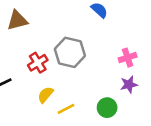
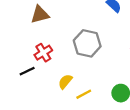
red cross: (38, 63) -> (43, 53), moved

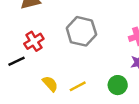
yellow semicircle: (65, 82) -> (50, 84), moved, turned 98

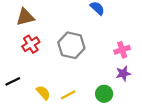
red cross: (34, 41) -> (31, 44), moved
black line: (16, 61) -> (13, 81), moved

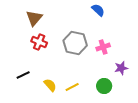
brown triangle: (25, 17) -> (34, 18), turned -36
red cross: (31, 44) -> (39, 42), turned -35
pink cross: (122, 50) -> (103, 47), moved

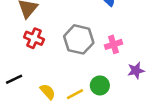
green circle: (104, 86) -> (100, 85), moved

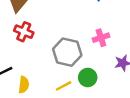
gray hexagon: (79, 39) -> (67, 52), moved
yellow semicircle: (48, 92) -> (24, 85), moved, turned 49

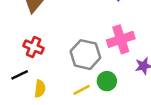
red cross: (24, 32) -> (34, 47), moved
pink cross: (101, 38) -> (121, 39), size x1.5

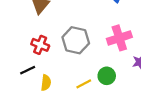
gray hexagon: (85, 55) -> (76, 40), moved

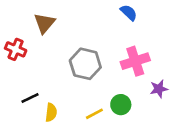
red cross: (40, 45) -> (16, 49), moved

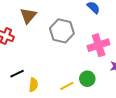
gray hexagon: (85, 64) -> (62, 31), moved

